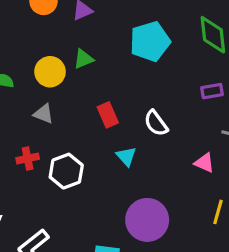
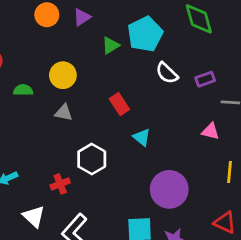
green triangle: (83, 59) -> (110, 45), moved
purple rectangle: (212, 91) -> (205, 79), moved
white semicircle: (156, 123) -> (167, 73), moved
red cross: (28, 159) -> (60, 184), moved

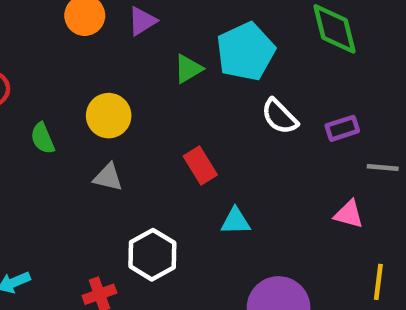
green semicircle: (23, 90) -> (43, 138), turned -114
cyan triangle: (142, 137) -> (236, 221), turned -42

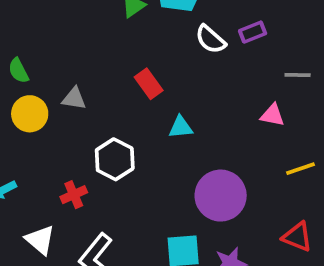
yellow circle: (109, 116) -> (30, 114), moved
purple rectangle: (342, 128) -> (253, 32), moved
yellow line: (378, 282) -> (301, 169), turned 68

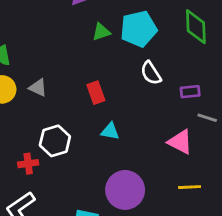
purple rectangle: (253, 32) -> (190, 92), moved
pink triangle: (273, 115) -> (180, 142), size x1.4
red cross: (74, 195) -> (28, 164), moved

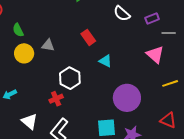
cyan triangle: (110, 131) -> (105, 61), turned 32
pink triangle: (180, 142) -> (155, 55), turned 30

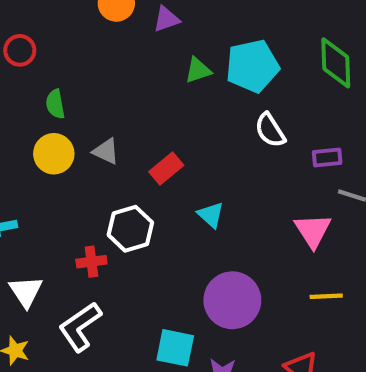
red rectangle: (88, 37) -> (166, 168), moved, turned 70

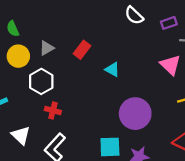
gray triangle: (106, 151) -> (47, 48), turned -42
white hexagon: (130, 229) -> (41, 81), moved
red cross: (91, 262) -> (53, 110), turned 35

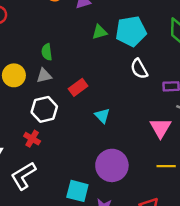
green semicircle: (13, 29) -> (47, 52), moved
white hexagon: (41, 81) -> (44, 109), moved

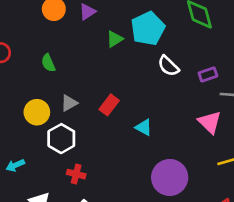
green semicircle: (47, 52) -> (48, 63), moved
white hexagon: (44, 109) -> (61, 139), moved

